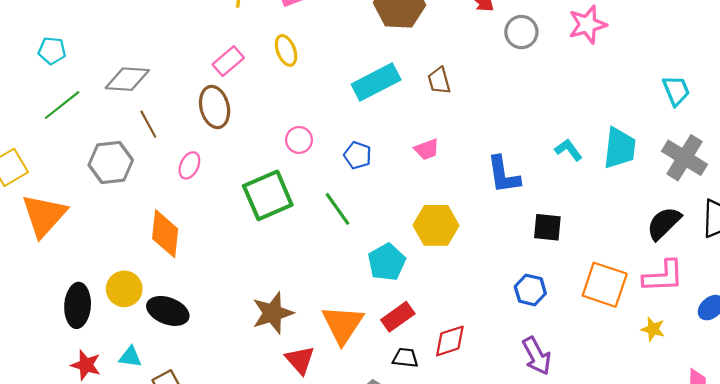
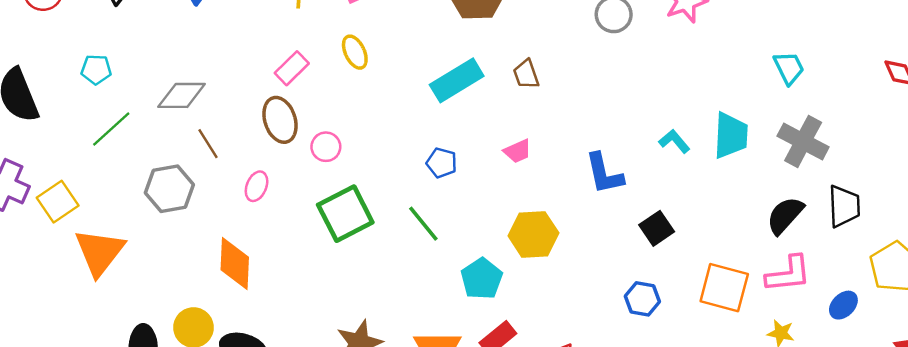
pink circle: (299, 140) -> (326, 147), moved
black square: (547, 227) -> (657, 228), turned -36

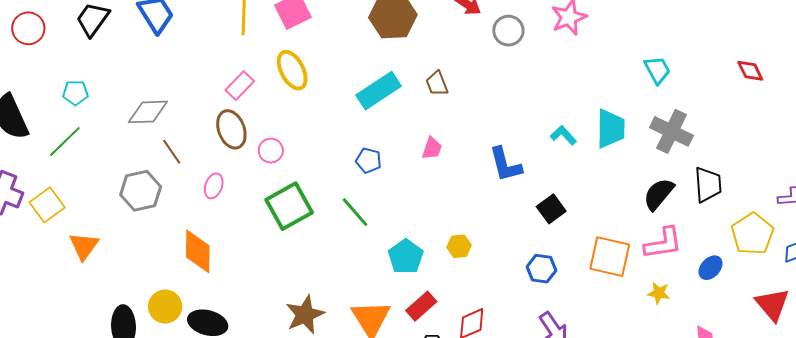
yellow ellipse: (355, 52) -> (292, 70), size x1.4
green line: (111, 129) -> (65, 141), moved
pink trapezoid: (518, 151) -> (432, 148), turned -45
yellow hexagon: (533, 234) -> (459, 246), moved, size x0.6
orange triangle: (100, 252) -> (84, 246), size x0.7

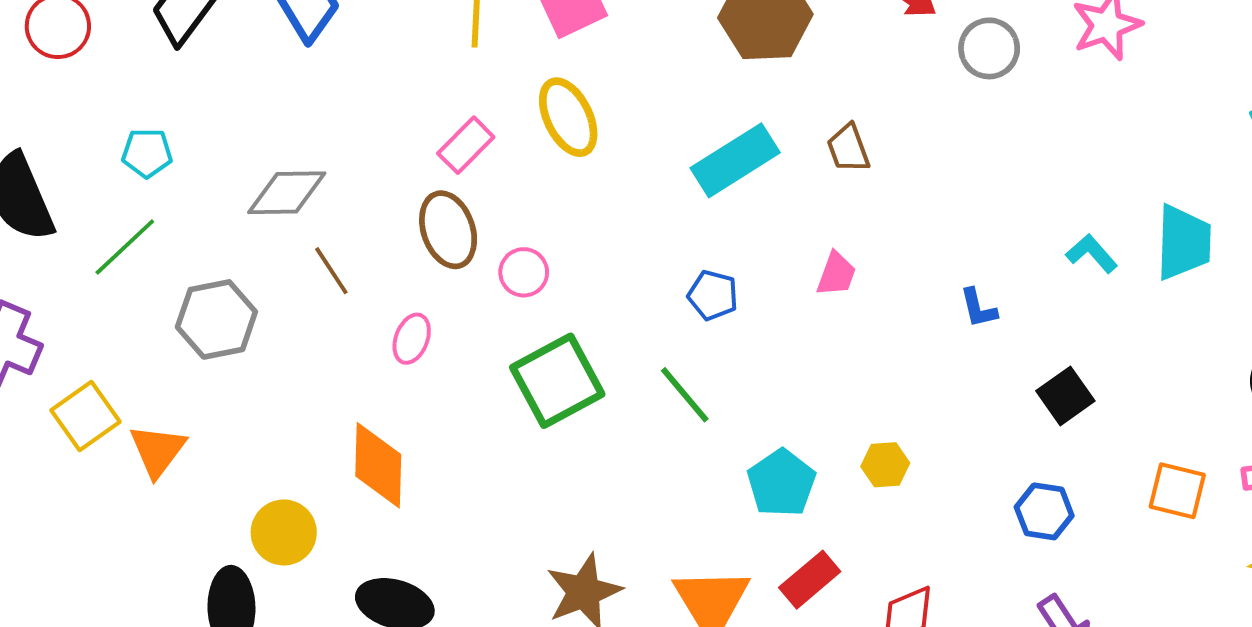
blue L-shape: (505, 165) -> (978, 308), size x0.6
gray hexagon: (141, 191) -> (216, 319), moved
yellow square: (47, 205) -> (85, 416), moved
orange square: (610, 257) -> (1177, 491), size x0.7
yellow circle: (165, 307) -> (284, 532), moved

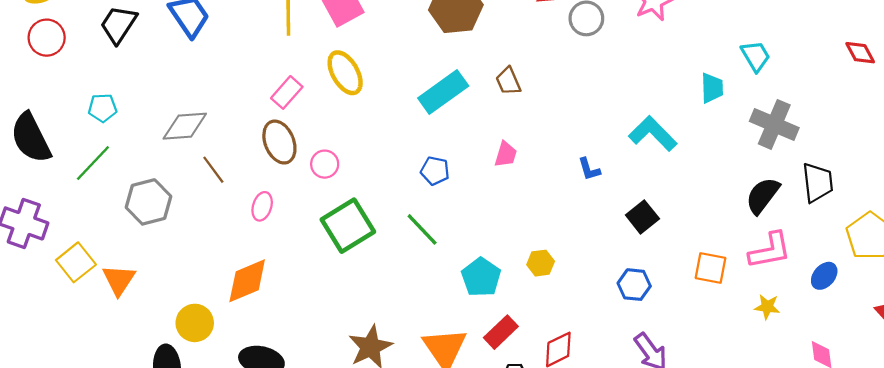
cyan trapezoid: (1184, 242) -> (712, 88), moved, size x0.7
cyan L-shape: (1092, 253) -> (653, 134), size x1.6
orange diamond: (378, 465) -> (247, 281), turned 69

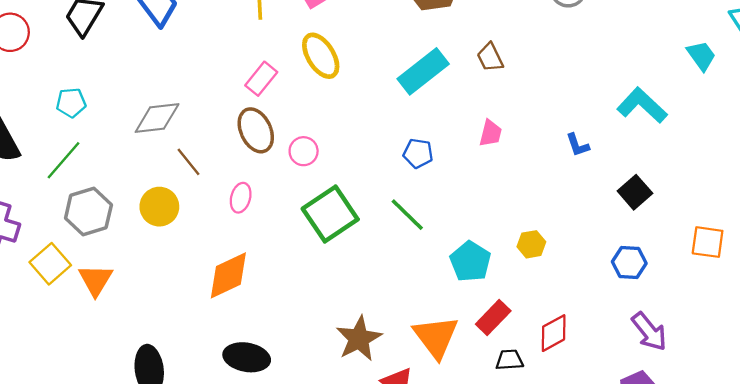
cyan trapezoid: (712, 88) -> (701, 56), turned -32
gray hexagon: (148, 202) -> (88, 211), moved
yellow circle: (195, 323) -> (159, 207), moved

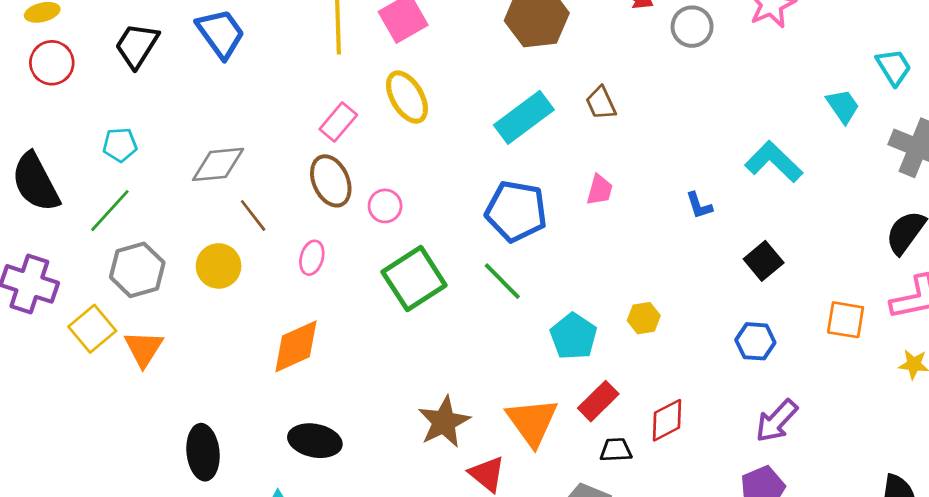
blue pentagon: (418, 153) -> (516, 211), size x1.8
purple arrow: (649, 332) -> (777, 421), turned 81

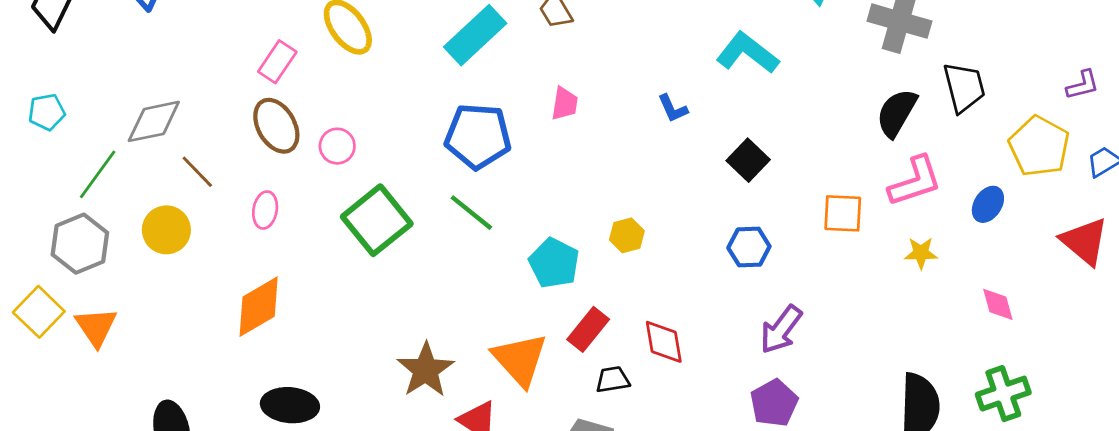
green line: (110, 211) -> (98, 174), moved
red diamond: (667, 420) -> (664, 342), turned -66

